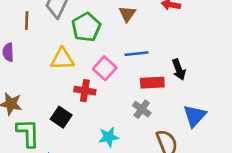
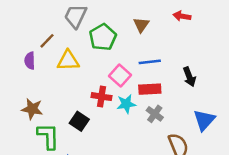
brown line: (27, 21) -> (47, 41), moved, turned 42
yellow triangle: (62, 59) -> (68, 61), moved
red rectangle: (152, 83) -> (150, 89), moved
cyan star: (109, 137) -> (126, 104), moved

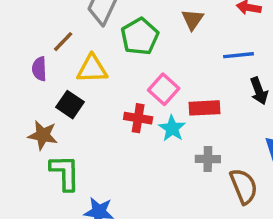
blue line: (150, 62) -> (238, 55), moved
cyan star: (126, 104) -> (172, 128), turned -30
gray cross: (155, 114) -> (208, 159), moved, turned -35
black square: (79, 121) -> (70, 105), moved

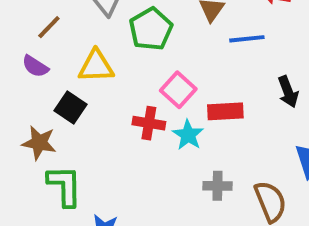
brown line: (63, 42) -> (49, 27), moved
blue line: (238, 55) -> (247, 39), moved
purple semicircle: (39, 69) -> (35, 66), turned -55
gray cross: (208, 159) -> (217, 186), moved

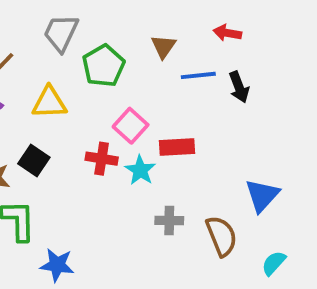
black arrow: (288, 92) -> (239, 87), moved
black square: (70, 107) -> (34, 161), moved

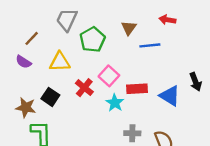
black arrow: (239, 87) -> (196, 82), moved
red cross: (102, 159) -> (84, 88), moved, turned 30
blue triangle: (262, 195) -> (170, 96), moved, turned -40

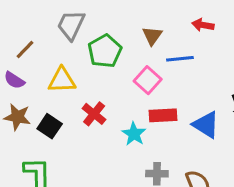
pink square: (109, 76) -> (148, 80), moved
brown star: (26, 107) -> (17, 117), moved

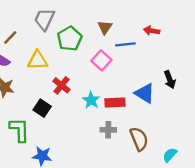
red arrow: (203, 25) -> (152, 31), moved
red rectangle: (163, 115) -> (115, 102), moved
black square: (50, 126) -> (42, 108), moved

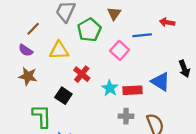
brown triangle: (105, 27) -> (114, 14), moved

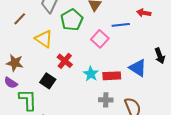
purple semicircle: (26, 50) -> (11, 83), moved
yellow triangle: (59, 50) -> (44, 39), turned 36

